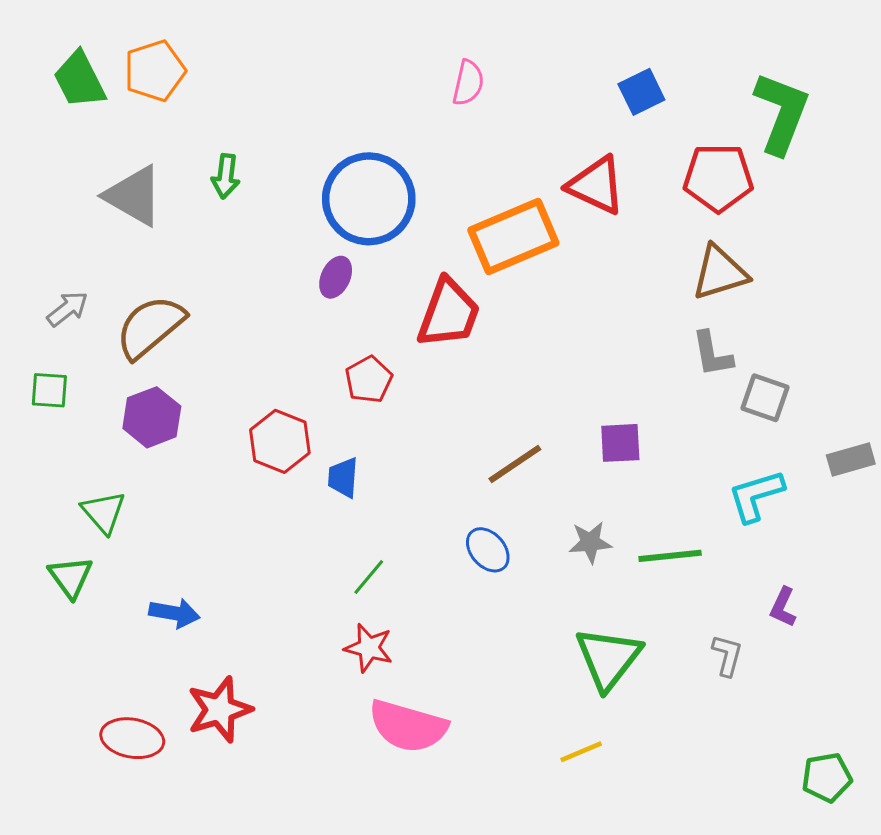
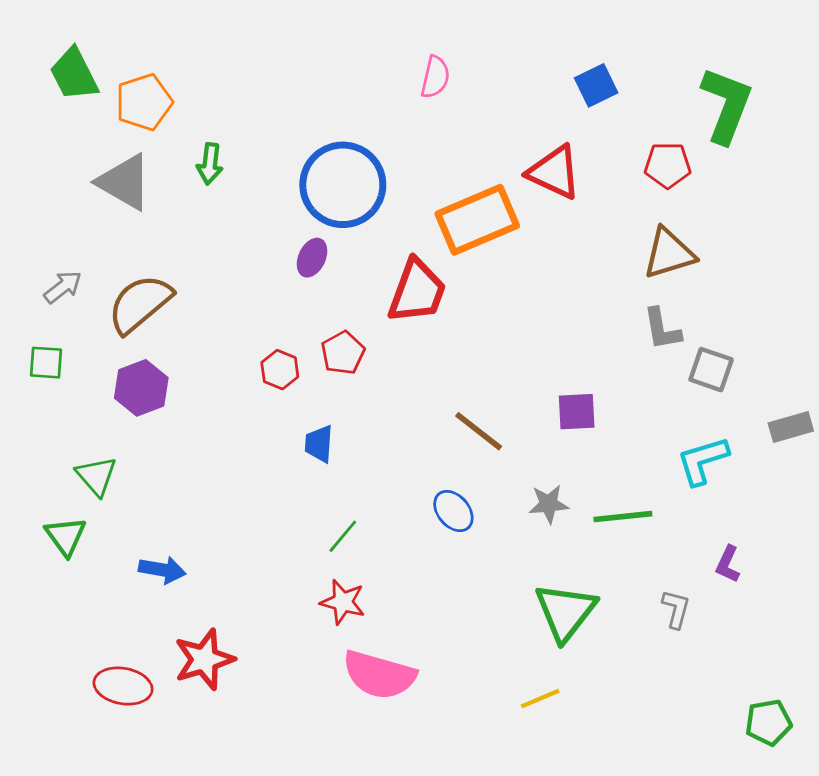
orange pentagon: (155, 71) -> (144, 102), moved
red pentagon: (718, 178) -> (668, 165), size x0.7
red hexagon: (280, 441) -> (280, 370), moved, size x0.7
brown line: (515, 464) -> (479, 431), turned 72

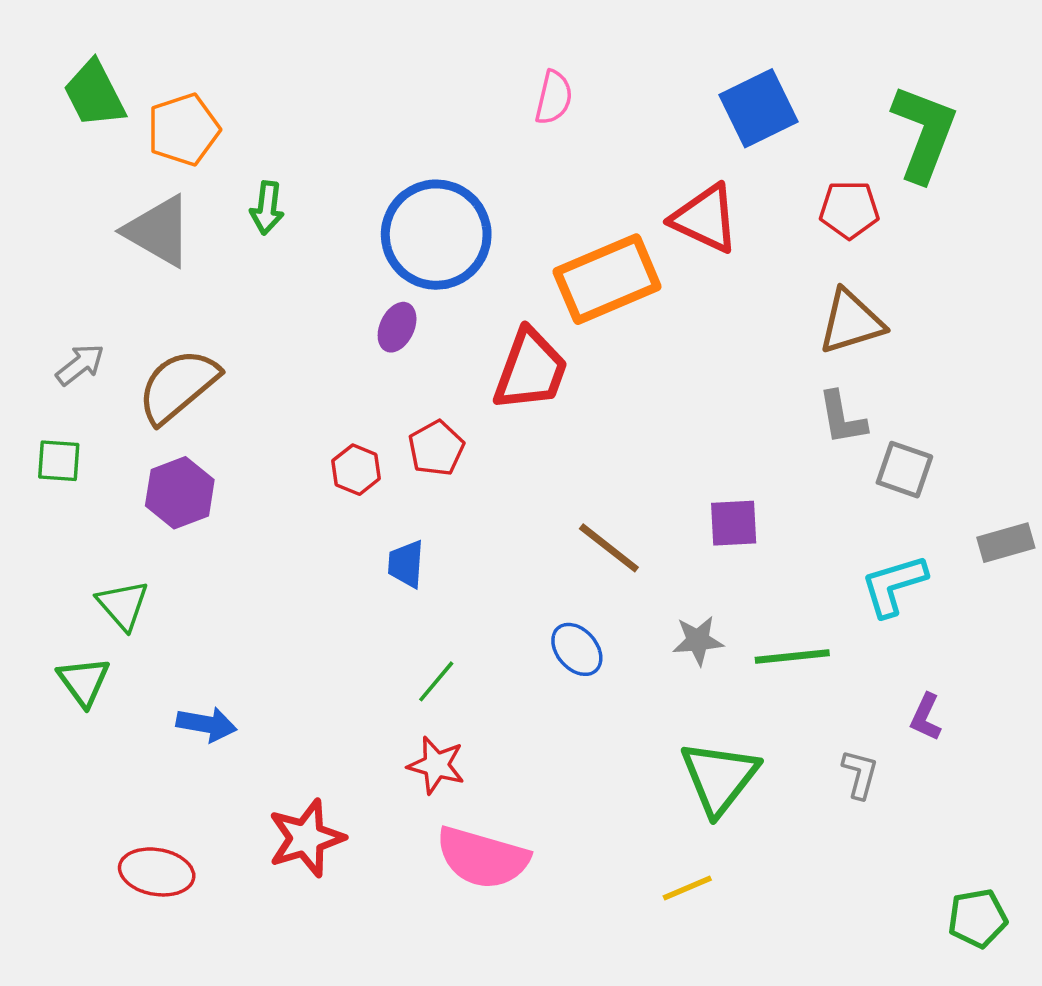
blue square: (596, 85) -> (758, 108), size x1.4
red star: (204, 659) -> (306, 838), moved

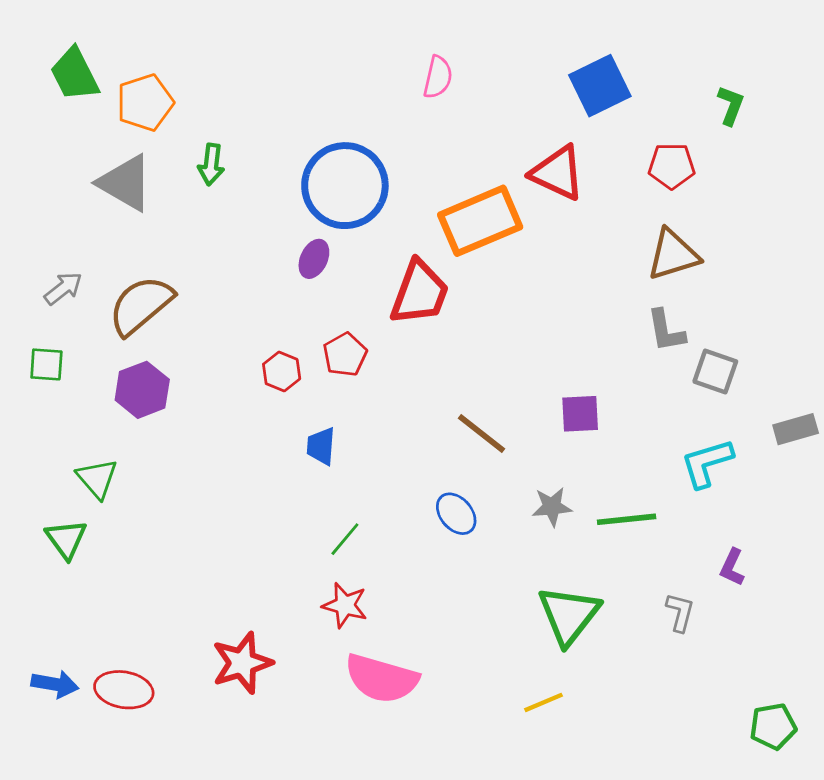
green L-shape: (924, 133) -> (731, 105), size x0.5
blue arrow: (207, 724) -> (55, 684), moved

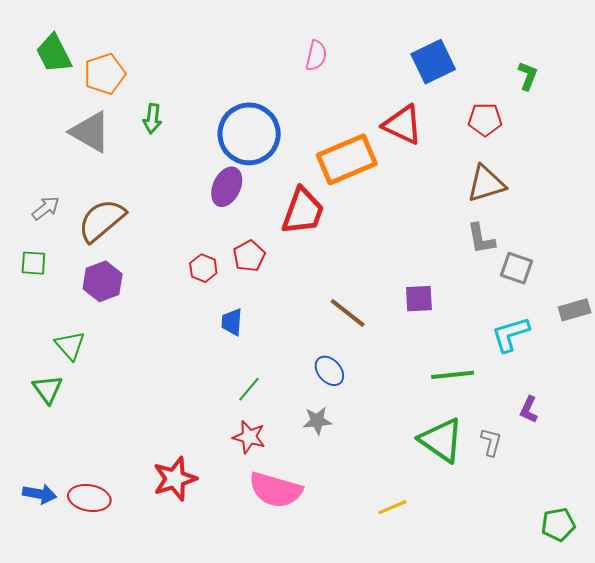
purple ellipse: (314, 259) -> (227, 187), size x1.4
gray star: (552, 507) -> (317, 421), moved
green triangle: (569, 615) -> (441, 440), moved, turned -33

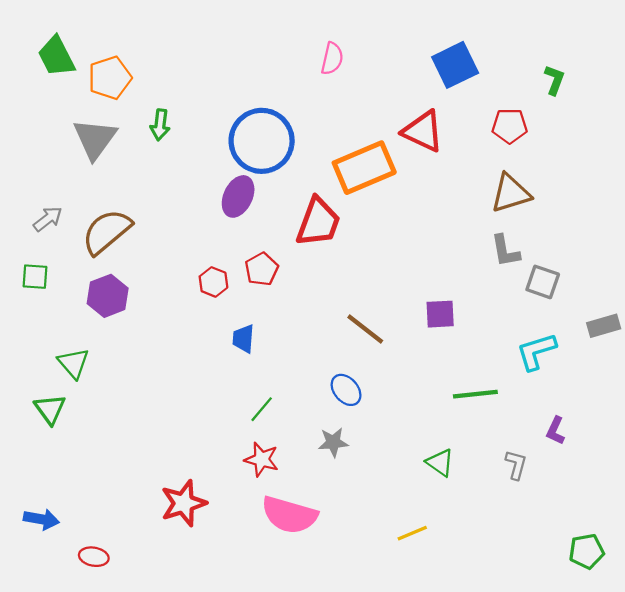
gray triangle: (90, 132) -> (95, 139), turned 36
green triangle: (441, 440) -> (440, 463), moved, size x0.6
red ellipse: (89, 498) -> (94, 557), moved, size x0.7

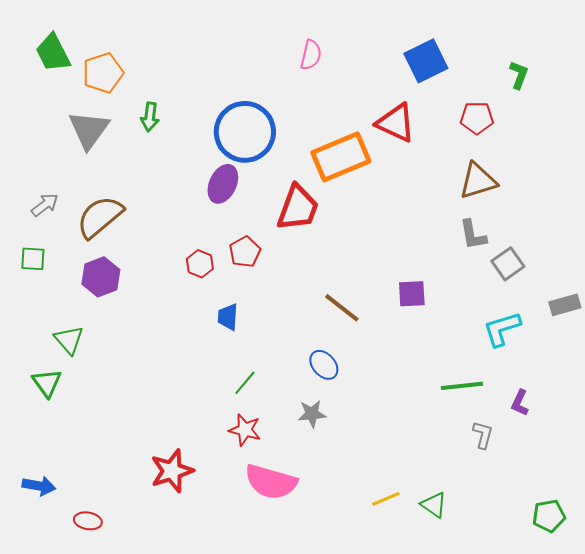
gray square: (543, 282) -> (508, 264), turned 36
green line: (475, 394) -> (462, 386), moved
green triangle: (440, 463) -> (434, 505), moved

